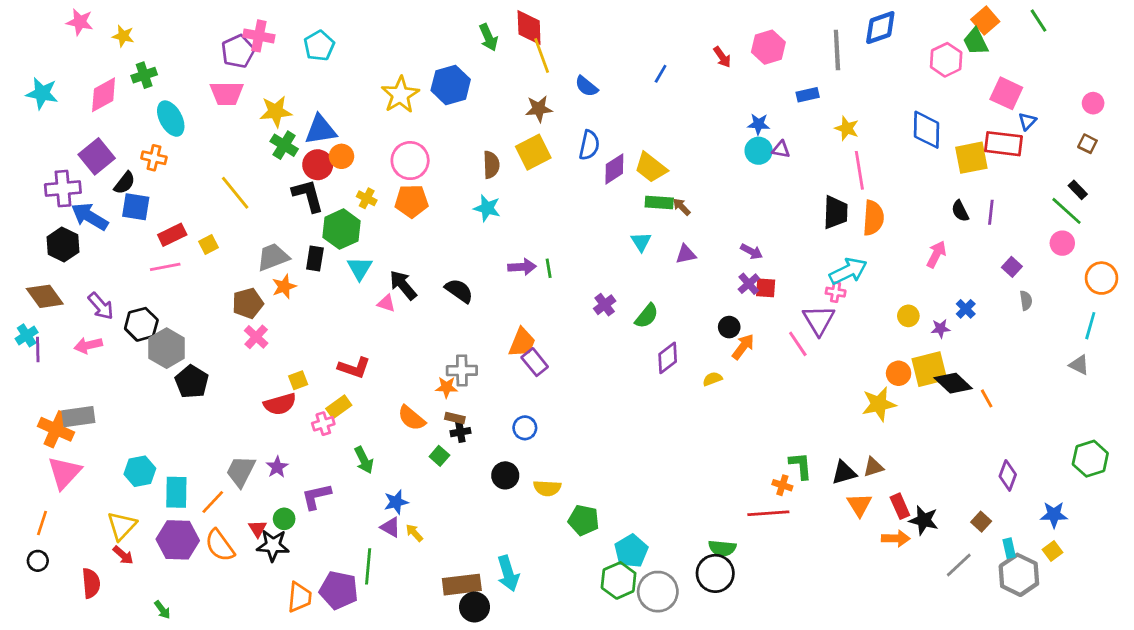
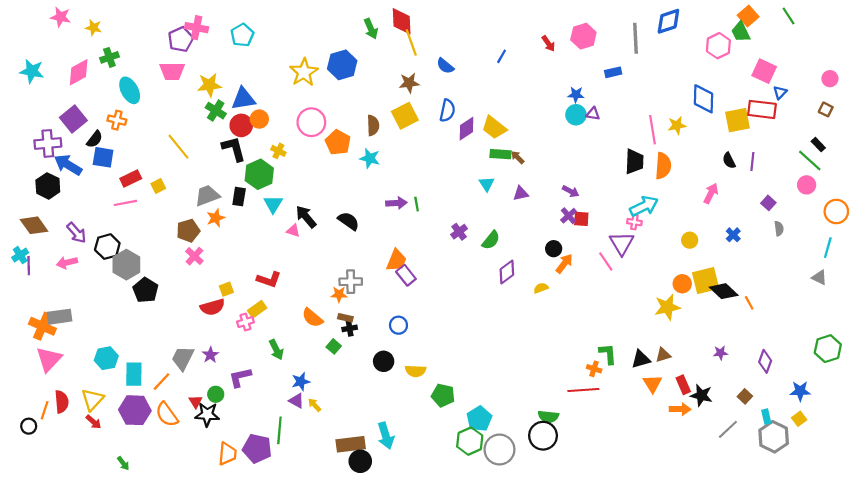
yellow star: (847, 128) -> (677, 125), moved, turned -30
orange pentagon: (411, 201) -> (338, 142), moved, turned 30
purple star: (941, 328) -> (720, 353), moved
orange line: (42, 523) -> (45, 410), moved
red semicircle: (91, 583) -> (62, 402), moved

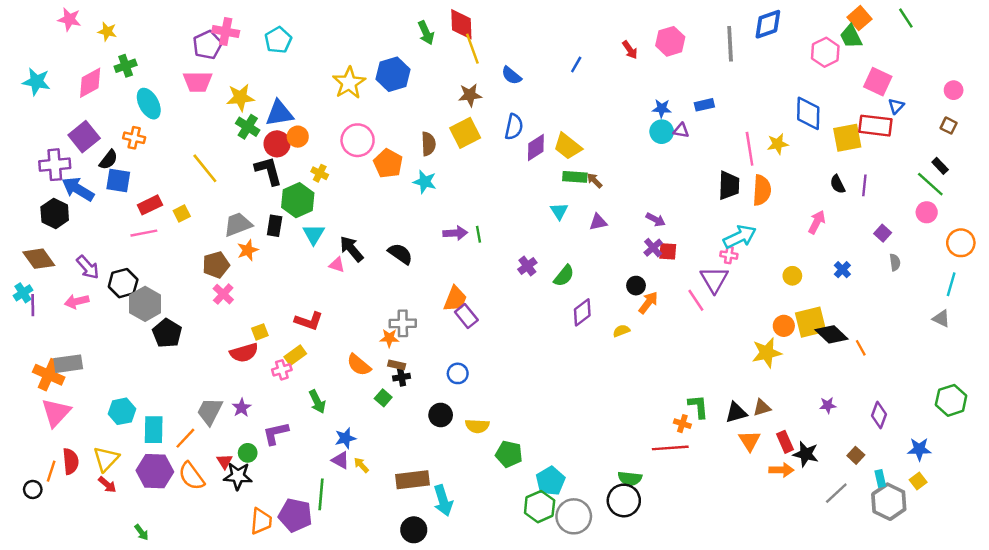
blue rectangle: (613, 72) -> (704, 105), moved
brown rectangle: (351, 444) -> (413, 480), moved

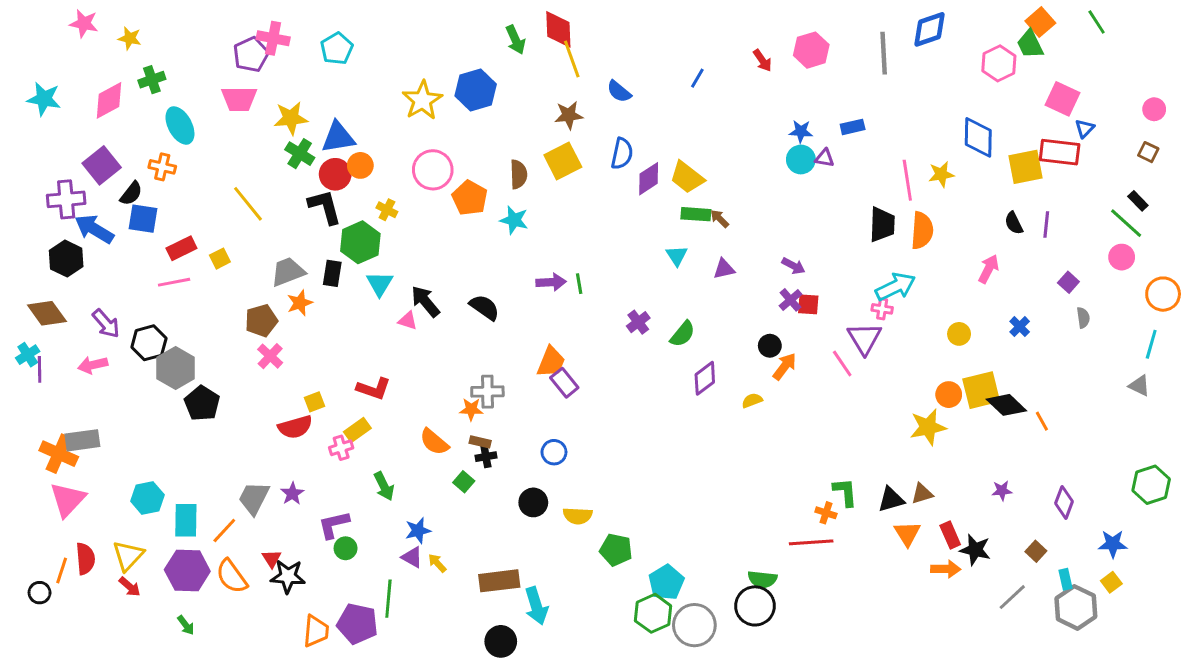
green circle: (248, 453) -> (346, 548), moved
green arrow: (141, 532) -> (186, 625), moved

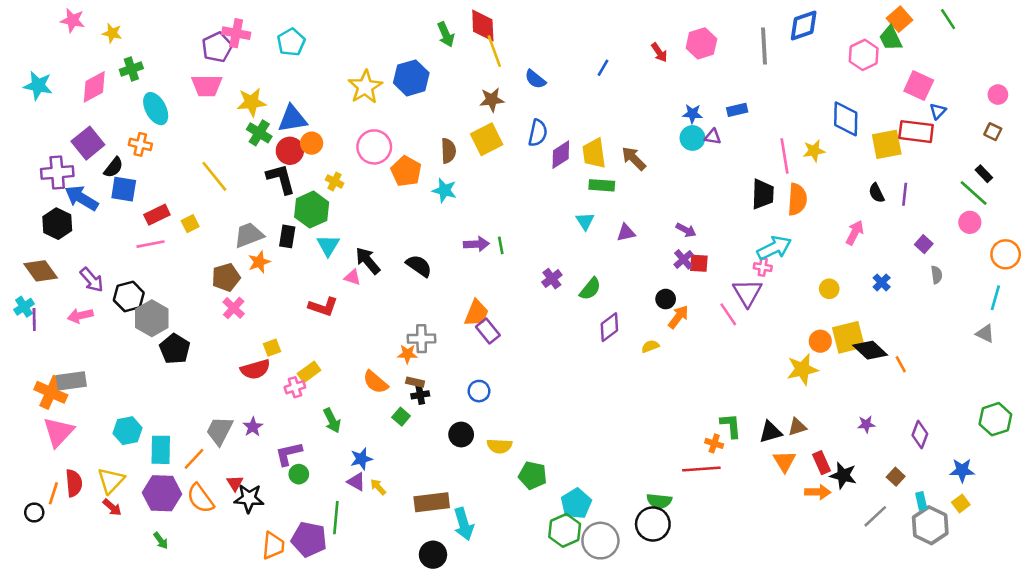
yellow trapezoid: (687, 177) -> (594, 153), turned 44
brown arrow: (720, 219) -> (634, 158), moved, size x1.5
red L-shape: (374, 389) -> (323, 307), moved

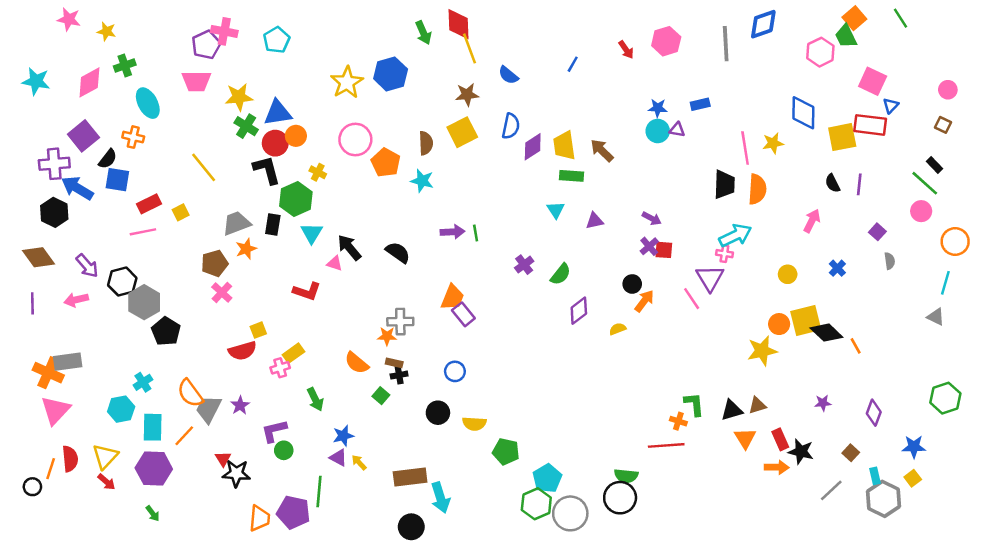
cyan cross: (24, 307) -> (143, 382), moved
orange semicircle: (200, 498) -> (190, 393), moved

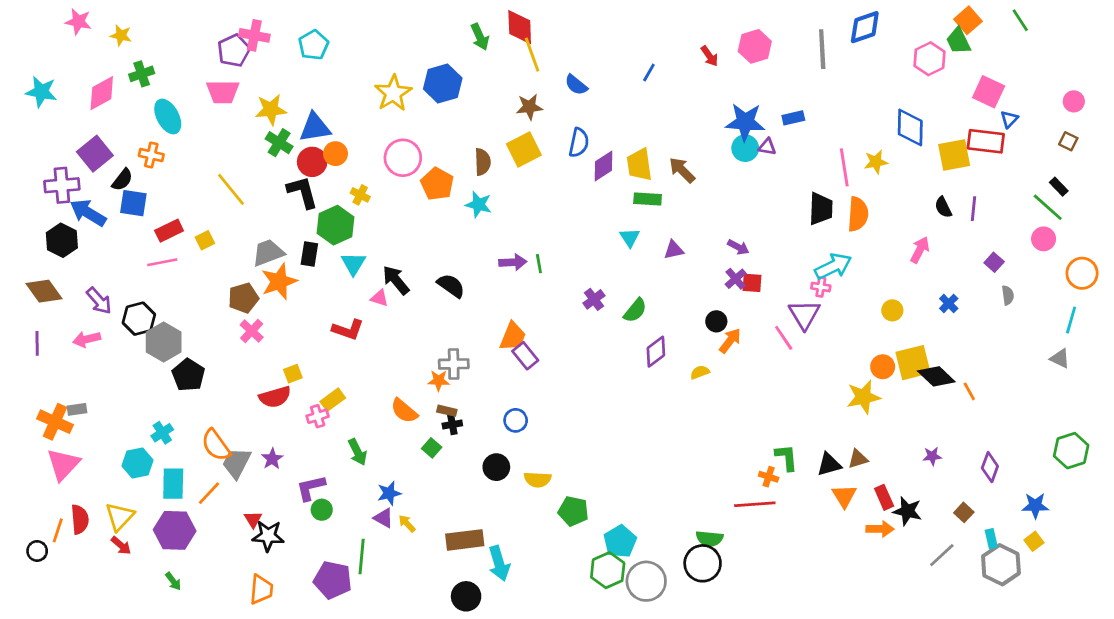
blue star: (658, 108) -> (745, 122), size x1.8
orange star: (246, 249) -> (279, 281), size x1.5
gray rectangle: (68, 362) -> (77, 409), size x0.6
orange trapezoid: (259, 518) -> (261, 589), moved

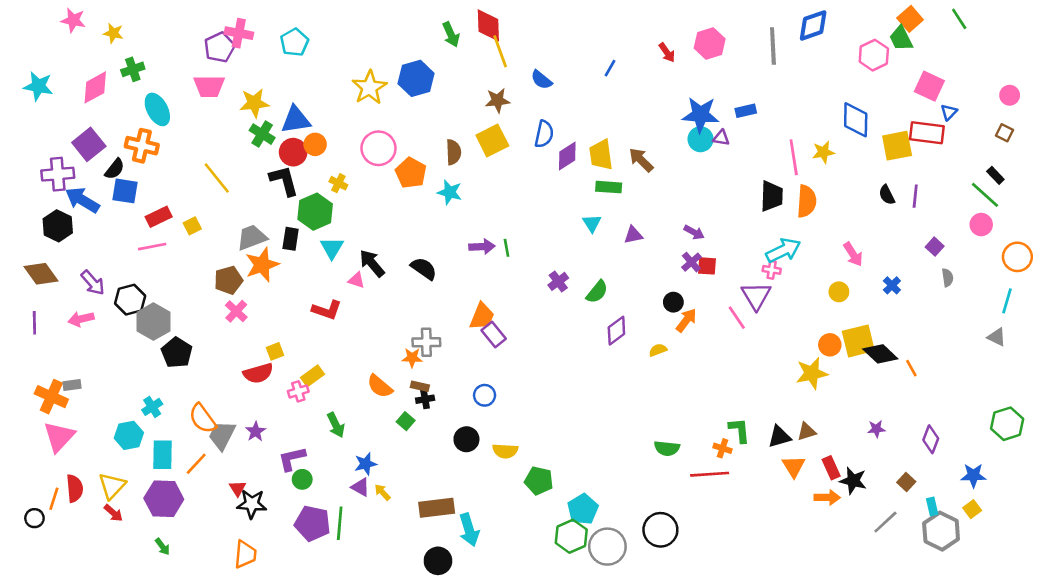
orange cross: (151, 155) -> (142, 146), size x1.4
pink arrow: (920, 250) -> (853, 254), moved, turned 120
green semicircle: (709, 539) -> (667, 448), moved
purple pentagon: (333, 580) -> (313, 523), moved

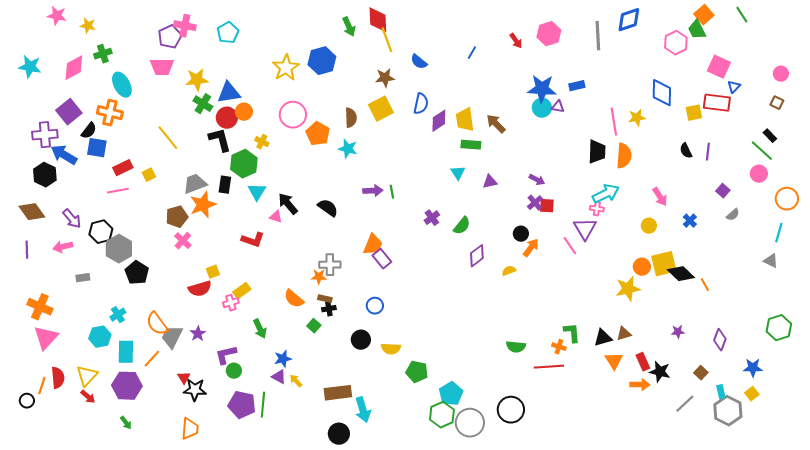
yellow square: (897, 146) -> (694, 113), size x0.7
gray semicircle: (948, 278) -> (733, 215), turned 56
gray rectangle: (72, 385) -> (83, 278), moved

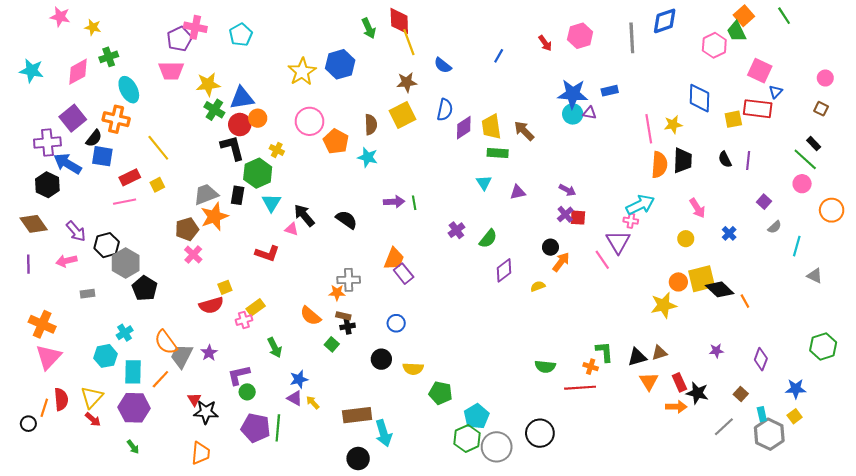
yellow line: (168, 138) -> (158, 148), moved
black trapezoid: (597, 152) -> (683, 160), moved
cyan line: (779, 233) -> (797, 246), moved

